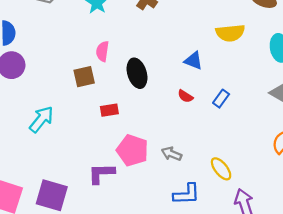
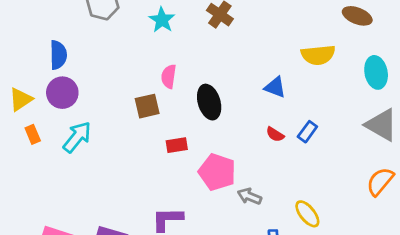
red semicircle: (185, 96) -> (275, 134), moved
cyan arrow: (41, 119) -> (77, 137), moved
pink pentagon: (132, 150) -> (217, 172), moved

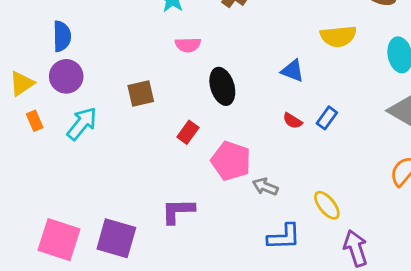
pink semicircle: (169, 76) -> (188, 45), moved, turned -100
brown square: (147, 106) -> (141, 94), moved
red rectangle: (177, 145) -> (188, 132), turned -45

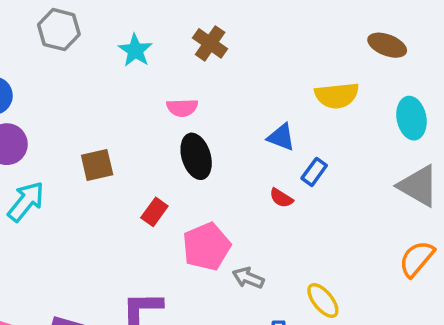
pink semicircle: (188, 45) -> (182, 108), moved
blue rectangle: (327, 118) -> (314, 172), moved
pink pentagon: (231, 161) -> (207, 247), turned 30

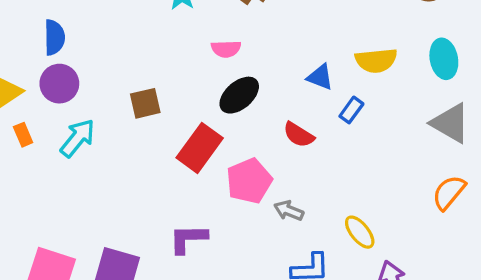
yellow semicircle: (337, 96) -> (376, 60), moved
black ellipse: (196, 156) -> (239, 95), turned 66
red semicircle: (281, 198) -> (299, 135), moved, size x1.4
red rectangle: (154, 212) -> (200, 148), size x1.8

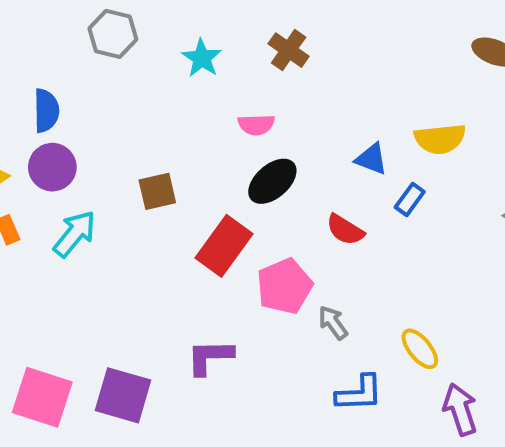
gray arrow: (289, 211) -> (333, 323), turned 32

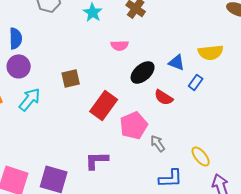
black ellipse: (272, 181) -> (143, 72), moved

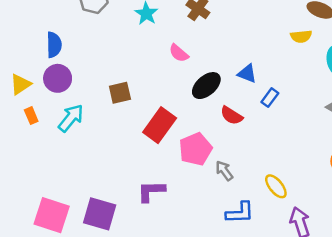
pink semicircle: (120, 45) -> (179, 53), turned 42
yellow semicircle: (211, 52) -> (301, 36), moved, size x0.7

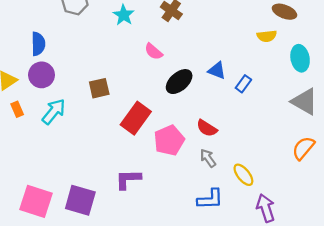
blue rectangle: (270, 98) -> (243, 84), moved
red semicircle: (232, 116) -> (207, 128), moved
gray arrow: (224, 171) -> (208, 158), moved

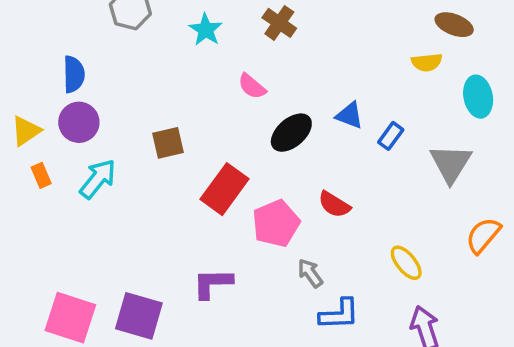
gray triangle: (304, 102) -> (451, 163), moved, turned 32
gray arrow: (208, 158) -> (310, 273), moved
yellow ellipse: (243, 175) -> (406, 263), moved

